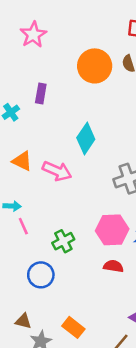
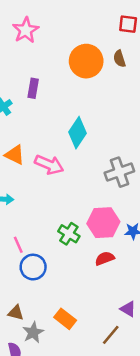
pink line: (23, 226) -> (18, 245), moved
green cross: (63, 241) -> (69, 234), moved, turned -30
red semicircle: (113, 266) -> (105, 258), turned -30

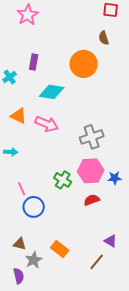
orange circle: (86, 61) -> (84, 64), moved
cyan diamond: (77, 133) -> (52, 92), moved, turned 65
gray cross: (119, 172) -> (92, 137), moved

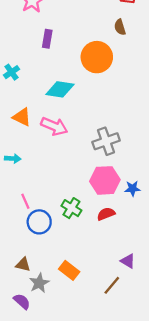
purple rectangle: (34, 62) -> (47, 39), moved
green cross: (63, 180) -> (71, 208), moved
purple semicircle: (19, 276) -> (22, 301), turned -35

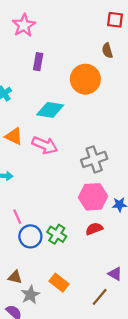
green cross: (71, 208) -> (57, 234), moved

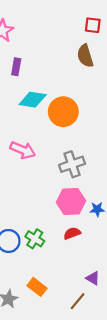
brown semicircle: (107, 51) -> (85, 56), size x1.5
orange circle: (85, 79) -> (63, 112), moved
cyan diamond: (50, 110) -> (33, 100), moved

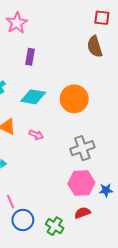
cyan diamond: (33, 100) -> (33, 97), moved
pink arrow: (23, 150) -> (36, 135), size x0.6
green cross: (35, 239) -> (55, 226), moved

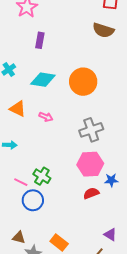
brown semicircle: (95, 47) -> (103, 30), turned -55
blue star: (106, 190) -> (111, 180), moved
pink line: (11, 202) -> (21, 182), turned -40
green cross: (55, 226) -> (42, 176), moved

